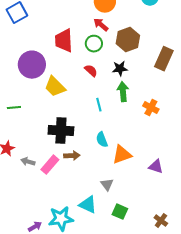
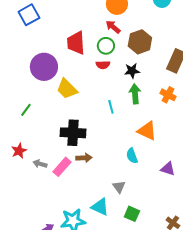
red semicircle: (91, 71) -> (103, 65), moved, turned 136
green line: (14, 108) -> (26, 110), turned -48
orange cross: (151, 108) -> (168, 95), moved
cyan semicircle: (102, 140) -> (132, 156), moved
orange triangle: (122, 155) -> (147, 131), moved, turned 45

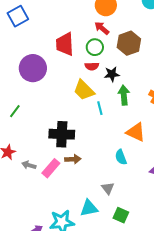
black star: (132, 71) -> (112, 74), moved
yellow trapezoid: (67, 89) -> (84, 90), moved
cyan triangle: (100, 207) -> (89, 208), turned -36

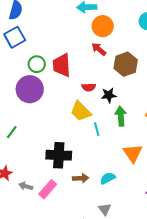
green circle: (95, 47) -> (37, 64), moved
orange triangle: (136, 132) -> (133, 153), turned 30
cyan semicircle: (121, 157) -> (108, 178), moved, turned 84
brown arrow: (73, 159) -> (81, 178), moved

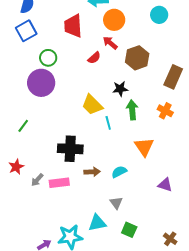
red trapezoid: (62, 65) -> (73, 26), moved
red semicircle: (89, 87) -> (94, 58), moved, turned -40
gray arrow: (26, 186) -> (37, 180), turned -64
pink rectangle: (48, 189) -> (59, 183), turned 42

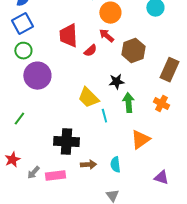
red trapezoid: (73, 26) -> (68, 36), moved
green circle: (48, 58) -> (23, 51), moved
orange triangle: (144, 147) -> (140, 140), turned 30
cyan semicircle: (119, 172) -> (115, 165), turned -70

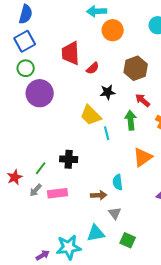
red arrow: (106, 36) -> (143, 100), moved
black star: (116, 82) -> (108, 92), moved
green line: (19, 119) -> (41, 168), moved
black cross: (66, 142) -> (69, 159), size x0.7
brown arrow: (88, 165) -> (99, 195), moved

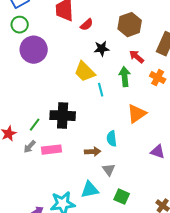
black cross: (69, 159) -> (63, 116), size x1.4

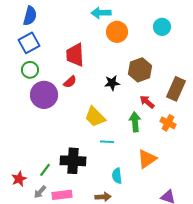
red semicircle: (87, 25) -> (70, 82), moved
black star: (102, 49) -> (112, 83), moved
cyan line: (101, 90) -> (107, 142), moved, turned -72
cyan semicircle: (112, 139) -> (117, 176), moved

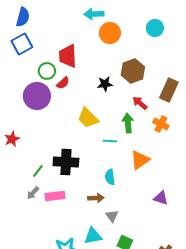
green circle: (30, 70) -> (47, 71), moved
cyan line: (107, 142) -> (110, 141), moved
red star: (19, 179) -> (12, 139), moved

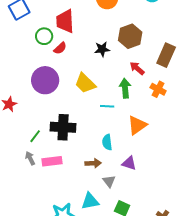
purple circle: (37, 96) -> (45, 80), moved
gray arrow: (33, 193) -> (30, 158), turned 112
purple triangle: (161, 198) -> (129, 163), moved

